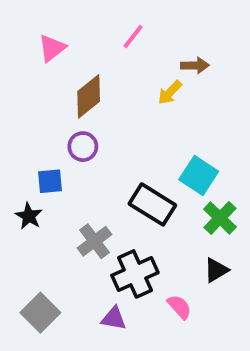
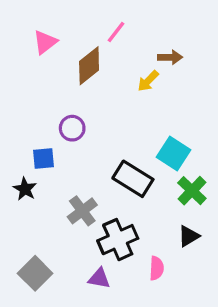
brown diamond: (89, 96) -> (89, 66), moved
pink semicircle: (179, 307) -> (157, 268), turned 45

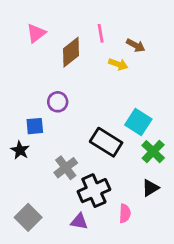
pink line: (116, 32) -> (101, 33), moved, turned -48
brown arrow: (170, 57) -> (136, 45), turned 30
yellow arrow: (148, 81) -> (118, 64), turned -114

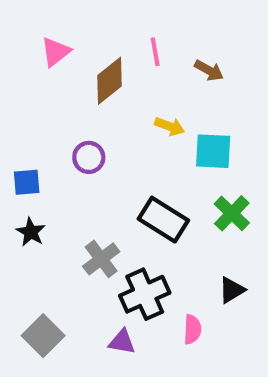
yellow arrow: (118, 64) -> (170, 126), moved
cyan square: (138, 122) -> (213, 151), moved, turned -30
blue square: (35, 126) -> (27, 182), moved
green cross: (153, 152) -> (232, 213), moved

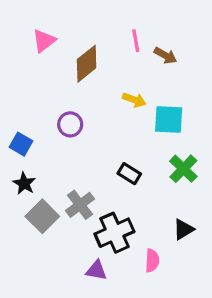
pink line: (155, 52) -> (136, 41), moved
blue square: (27, 182) -> (21, 144), turned 35
black rectangle: (163, 220) -> (129, 174), size x0.6
gray square: (43, 336) -> (42, 216), moved

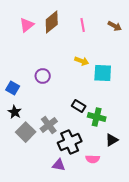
brown arrow: (165, 55) -> (115, 26), moved
brown diamond: (87, 64) -> (52, 22), moved
green cross: (183, 169) -> (97, 117), moved, turned -30
pink semicircle: (152, 261) -> (93, 159), turned 88

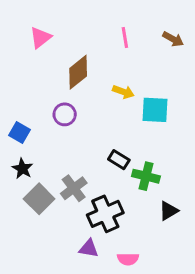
brown diamond: (52, 22) -> (78, 72), moved
pink semicircle: (93, 159) -> (128, 259), moved

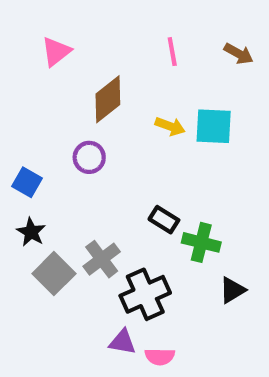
cyan square: (155, 110) -> (214, 126), moved
pink semicircle: (128, 259) -> (160, 357), moved

